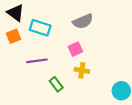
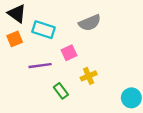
pink square: (75, 49) -> (69, 53), moved
yellow cross: (82, 70) -> (89, 76), turned -32

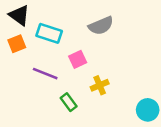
purple line: (40, 66) -> (45, 74), turned 30

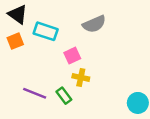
purple line: (45, 74) -> (35, 93), moved
yellow cross: (100, 85) -> (81, 77), moved, turned 35

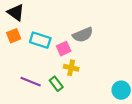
gray semicircle: (94, 24) -> (83, 35), moved
cyan rectangle: (46, 31) -> (40, 40), moved

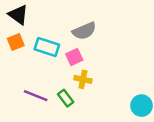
gray semicircle: (83, 35) -> (84, 31), moved

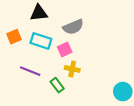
black triangle: (18, 15) -> (39, 13), moved, turned -42
purple line: (36, 96) -> (30, 71), moved

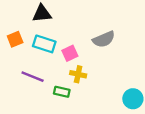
gray semicircle: (73, 27) -> (104, 39), moved
green rectangle: (57, 85) -> (62, 92), turned -40

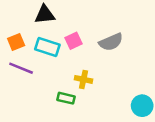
pink square: (70, 53) -> (73, 41), moved
purple line: (33, 77) -> (21, 68), moved

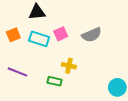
purple line: (21, 68) -> (17, 72), moved

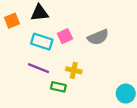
orange square: (13, 35) -> (12, 21), moved
purple line: (17, 72) -> (38, 68), moved

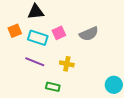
orange square: (12, 21) -> (15, 31), moved
green rectangle: (58, 87) -> (53, 87), moved

